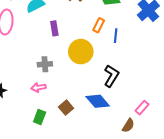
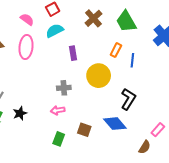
brown square: (66, 108) -> (84, 130), turned -32

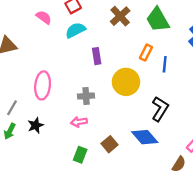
pink ellipse: (26, 47) -> (43, 85), moved
brown square: (84, 130) -> (110, 144), turned 32

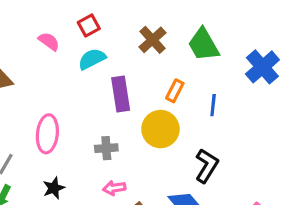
orange rectangle: (146, 53) -> (175, 91), moved
purple rectangle: (97, 56) -> (121, 94), size x1.5
pink arrow: (79, 122) -> (114, 188), moved
black star: (36, 125) -> (54, 188), moved

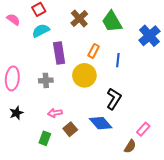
gray cross: (106, 148) -> (46, 80), moved

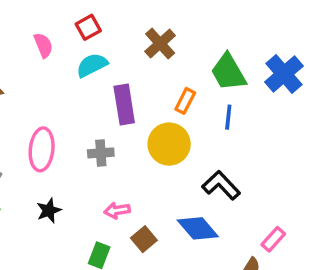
pink semicircle: (13, 20) -> (43, 45), turned 32
green trapezoid: (112, 22) -> (228, 72), moved
black L-shape: (114, 99) -> (221, 185), turned -75

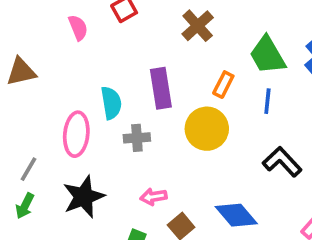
cyan semicircle: (92, 65) -> (111, 103), moved, turned 108
black L-shape: (221, 185) -> (282, 162), moved
black star: (49, 210) -> (84, 197), size x1.6

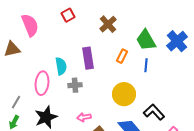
pink semicircle: (78, 28) -> (30, 25), moved, size x1.6
yellow circle: (207, 129) -> (124, 94), moved
black L-shape: (282, 162) -> (154, 112), moved

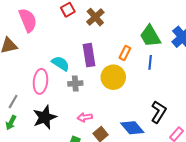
brown cross: (108, 24) -> (95, 17), moved
cyan semicircle: (61, 66) -> (61, 63), turned -48
yellow circle: (124, 94) -> (113, 77), moved
black L-shape: (154, 112) -> (159, 112), turned 75

